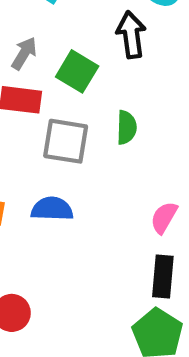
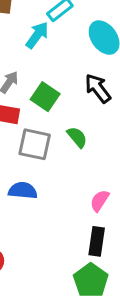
black arrow: (131, 35) -> (98, 88), moved, turned -32
green semicircle: (127, 127) -> (77, 137), turned -45

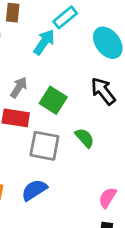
blue semicircle: (23, 191) -> (34, 190), turned -36

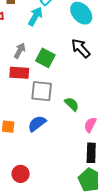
green semicircle: (85, 138) -> (72, 104), moved

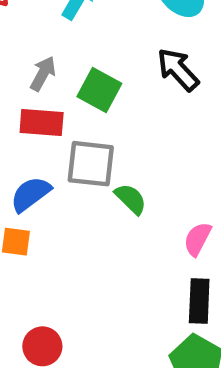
green semicircle: (72, 104) -> (131, 199), moved
blue semicircle: (37, 124) -> (31, 194), moved

